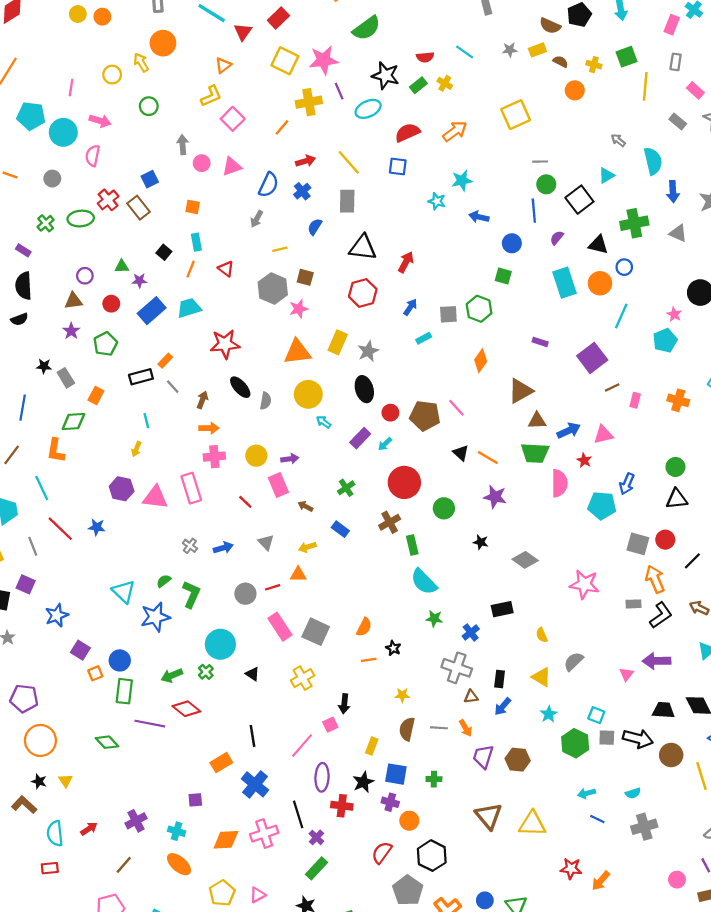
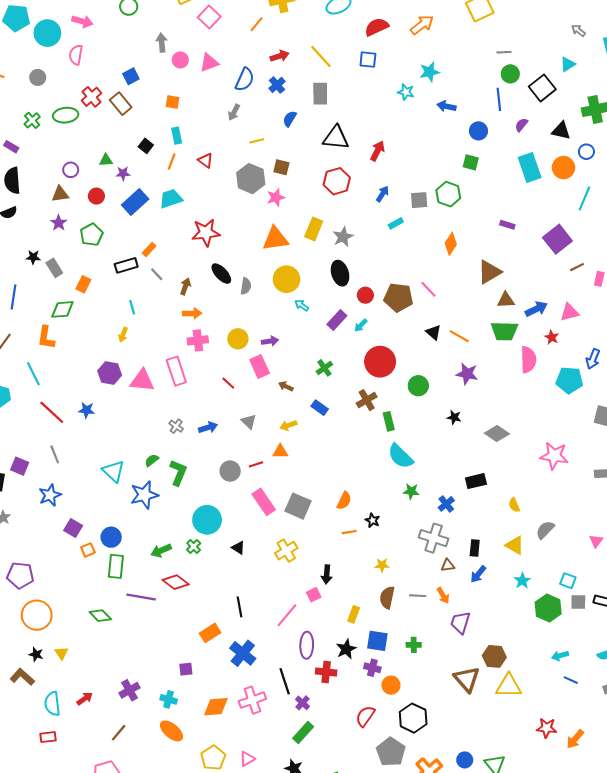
gray line: (33, 546) -> (55, 454), moved
brown hexagon: (518, 760) -> (494, 656), moved

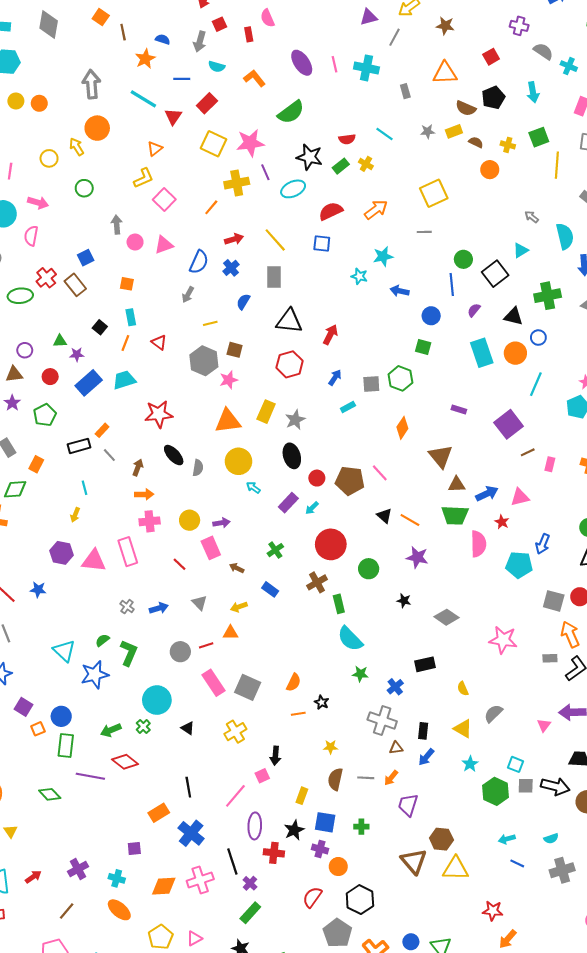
gray line: (504, 52) -> (424, 232), moved
brown triangle: (489, 272) -> (441, 456), turned -40
orange arrow: (443, 595) -> (391, 778), turned 70
orange arrow: (575, 739) -> (508, 939), moved

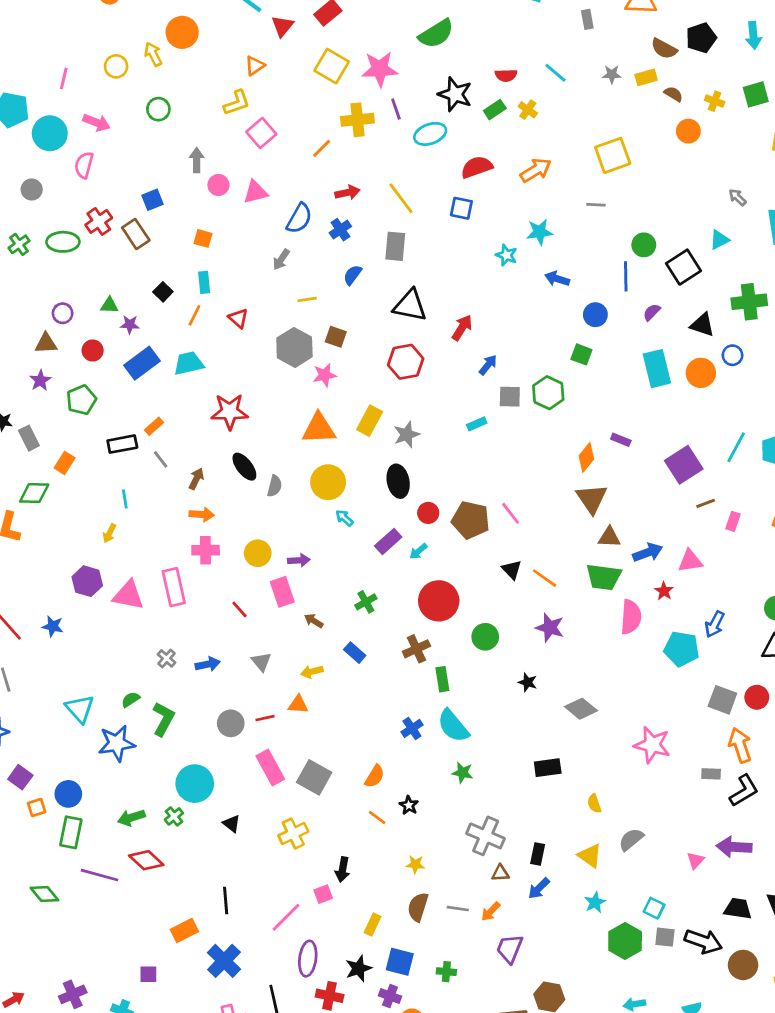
blue arrow: (335, 377) -> (488, 365), moved
cyan line: (536, 384) -> (736, 447), moved
orange diamond: (402, 428) -> (586, 457), moved
blue cross: (395, 687) -> (412, 728), moved
orange line: (298, 714) -> (377, 817), turned 40

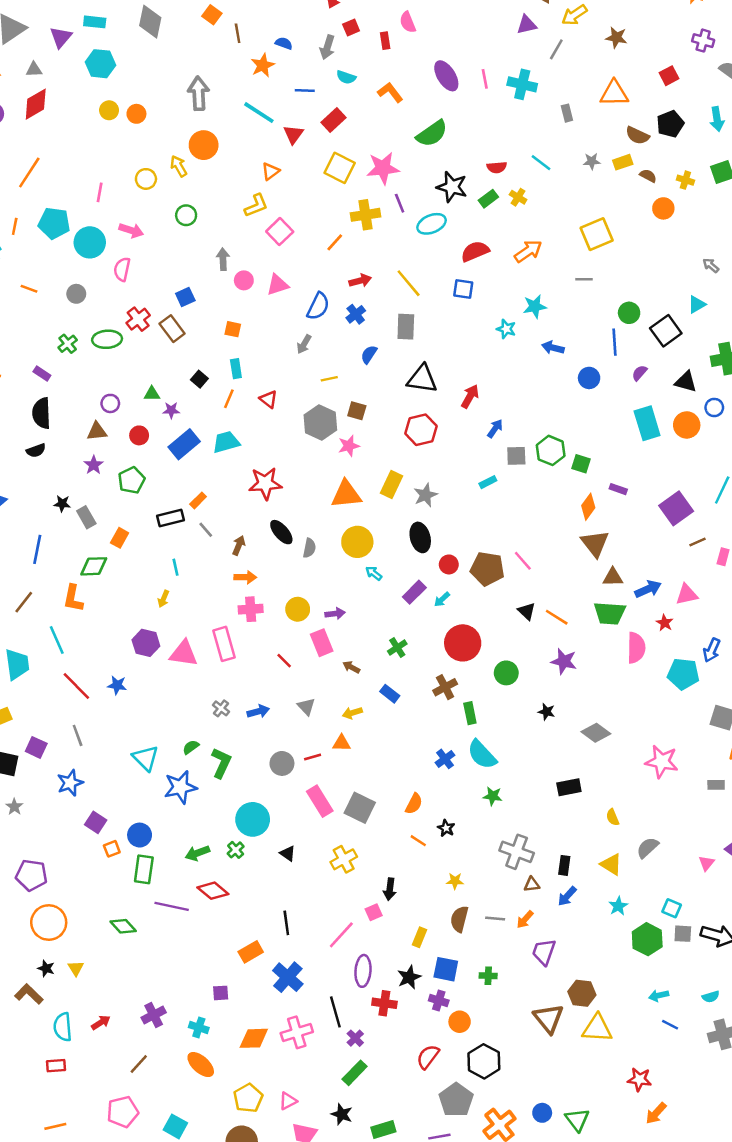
green square: (581, 354) -> (581, 464), moved

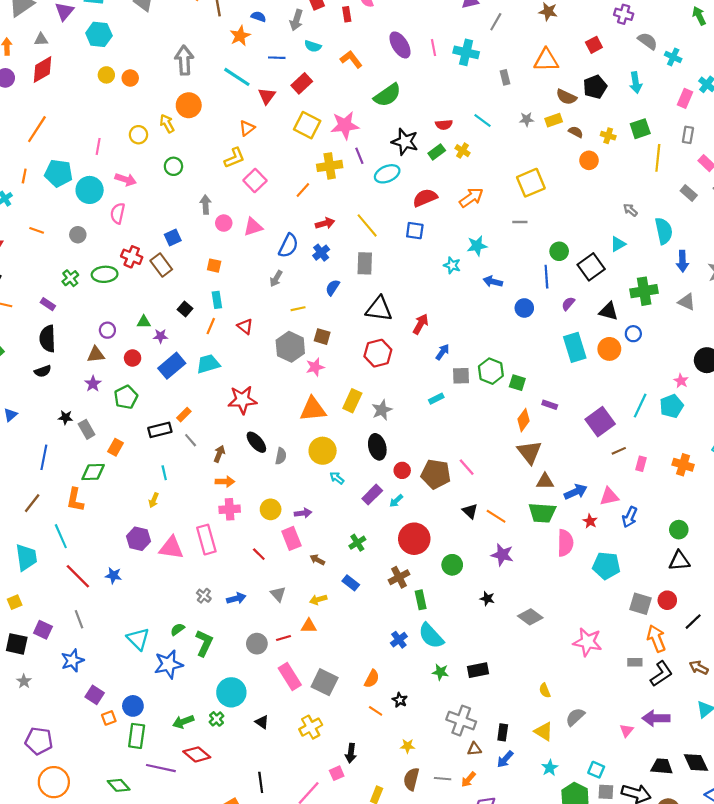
red cross: (138, 319) -> (132, 257), turned -30
blue arrow: (712, 650) -> (630, 517), moved
black rectangle: (569, 787) -> (478, 670), moved

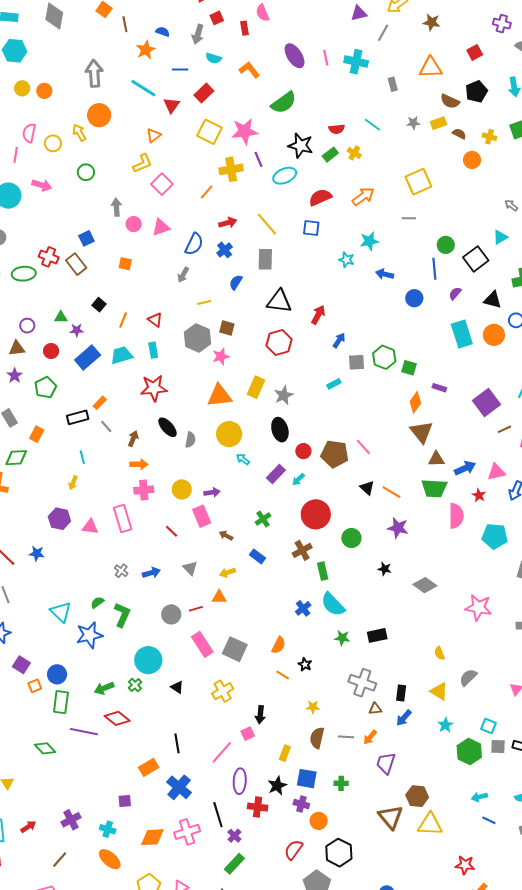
pink semicircle: (118, 213) -> (29, 133), moved
cyan rectangle: (217, 300) -> (153, 350), moved
pink triangle: (171, 548) -> (90, 527), size x0.7

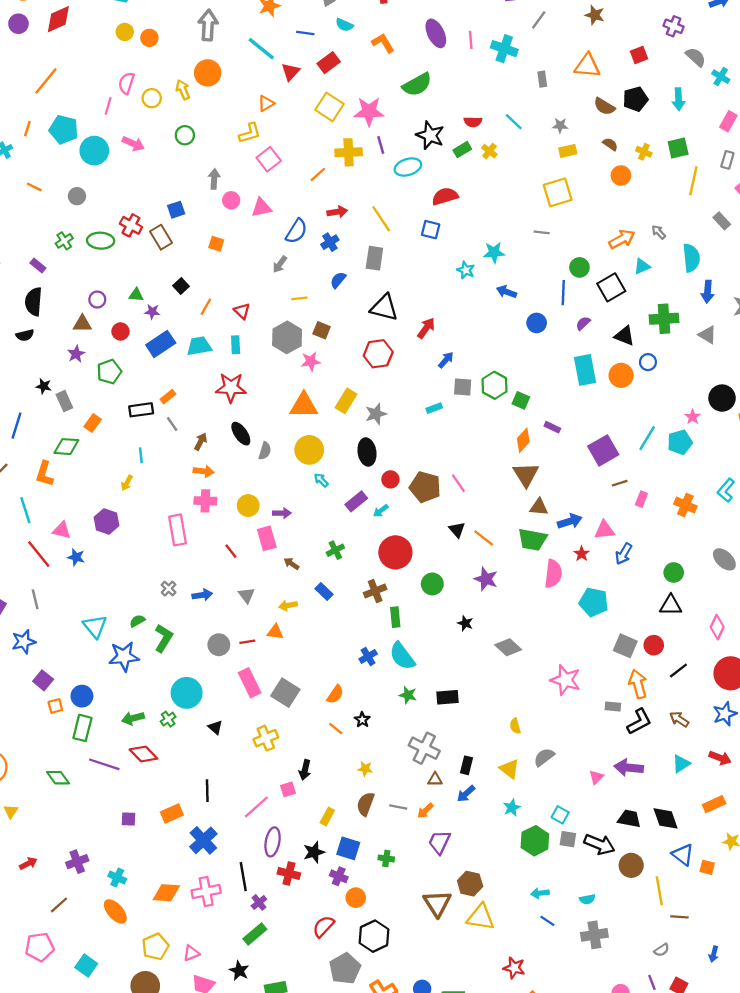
yellow rectangle: (438, 123) -> (568, 151), moved
orange arrow: (363, 196) -> (622, 239), moved
pink triangle: (90, 527) -> (62, 530), moved
purple square: (125, 801) -> (128, 819), moved

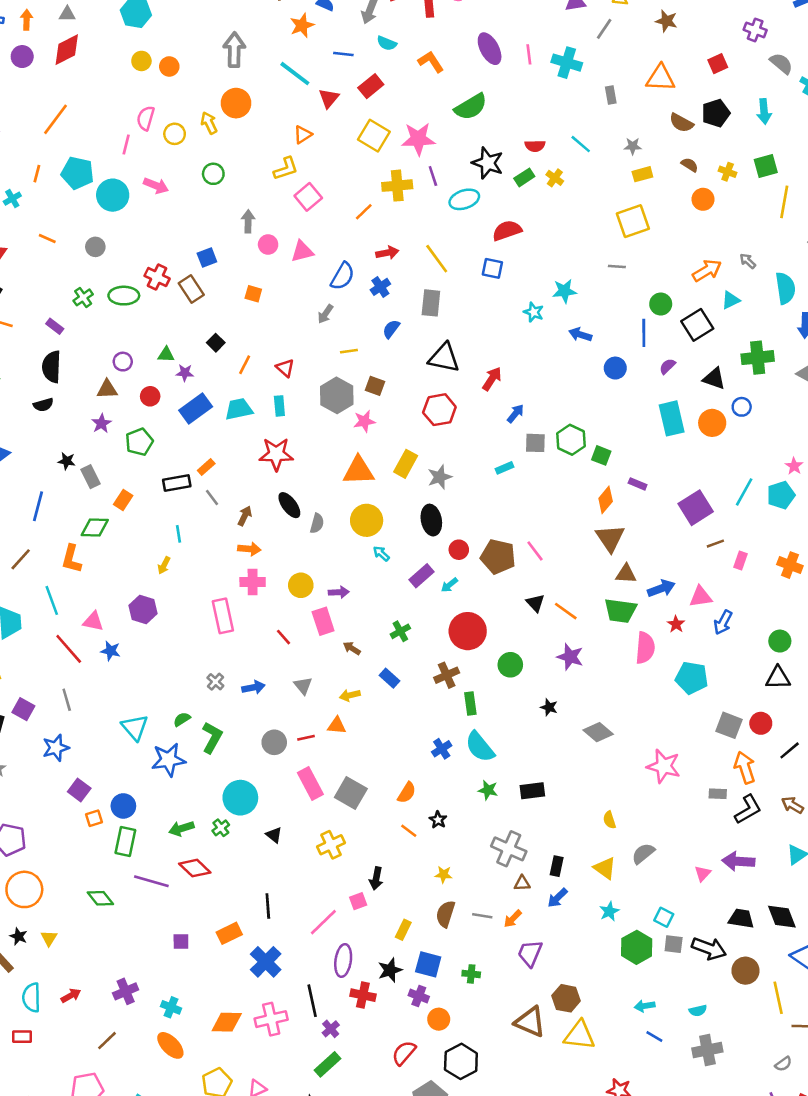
brown triangle: (437, 903) -> (530, 1022), turned -32

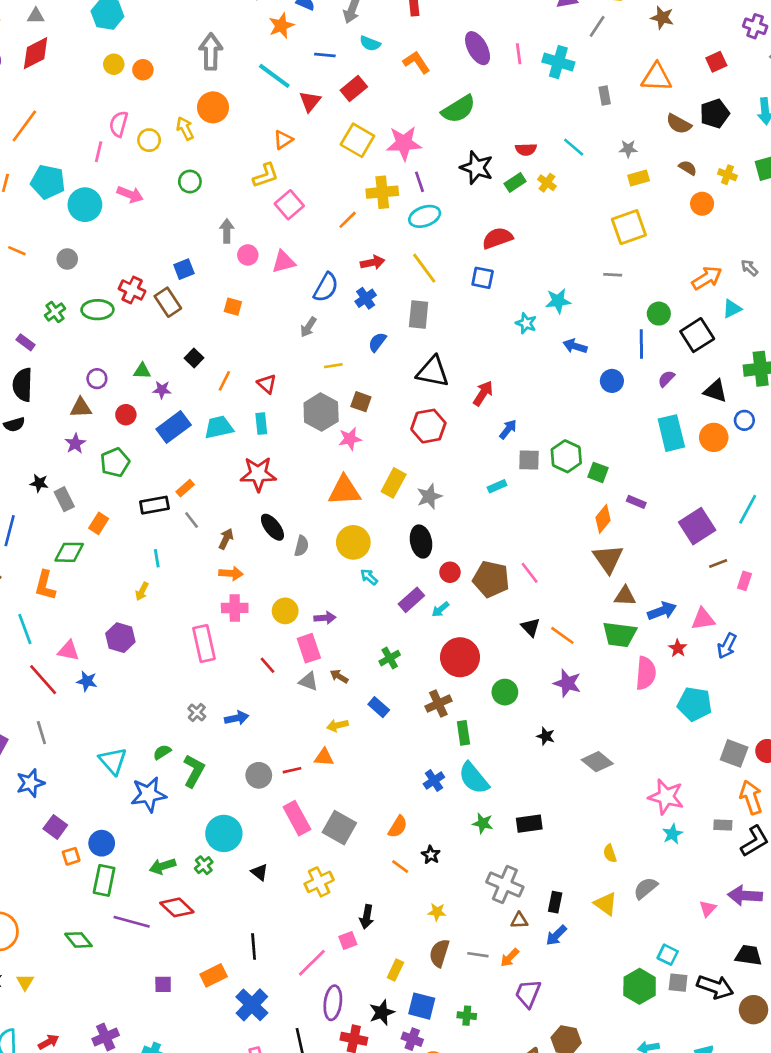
cyan ellipse: (464, 199) -> (425, 216), moved
gray triangle: (303, 686) -> (309, 681), moved, turned -30
cyan star: (609, 911) -> (672, 834), moved

